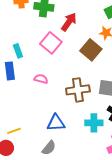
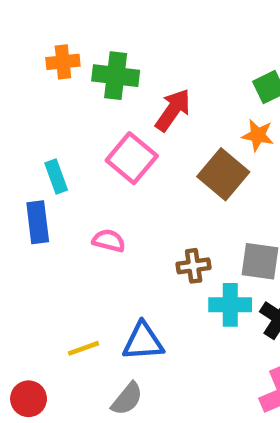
brown cross: (78, 90) -> (194, 266), size x0.6
cyan cross: (94, 123) -> (230, 305), moved
yellow line: (14, 131) -> (84, 348), moved

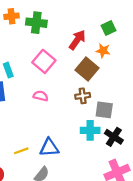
red arrow: (173, 110) -> (77, 40), moved
pink semicircle: (109, 241) -> (41, 96), moved
brown cross: (194, 266) -> (83, 96), moved

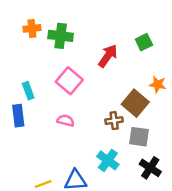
orange star: (103, 51) -> (158, 84), moved
brown square: (87, 69) -> (135, 103), moved
cyan cross: (90, 130) -> (108, 160), moved, turned 36

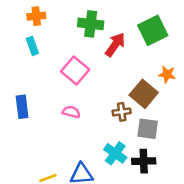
green cross: (61, 36) -> (91, 24), moved
green square: (144, 42) -> (153, 30), size x1.6
cyan rectangle: (28, 91) -> (32, 46), moved
black cross: (150, 168) -> (144, 161), moved, turned -35

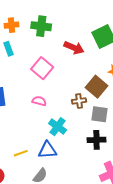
green cross: (91, 24) -> (41, 26), moved
red arrow: (115, 45) -> (74, 48), turned 78
cyan cross: (115, 153) -> (58, 127), moved

